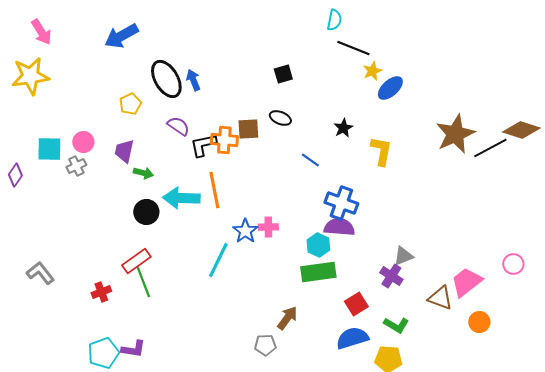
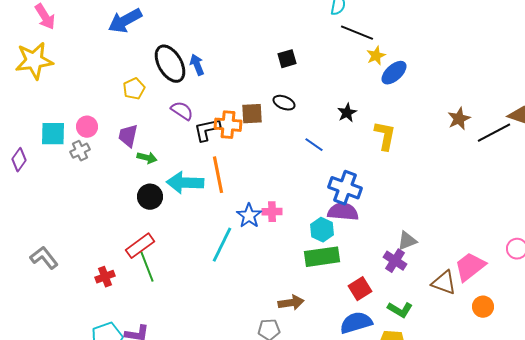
brown star: (455, 134) -> (459, 119), size x0.6
brown arrow: (287, 318) -> (291, 303), turned 45

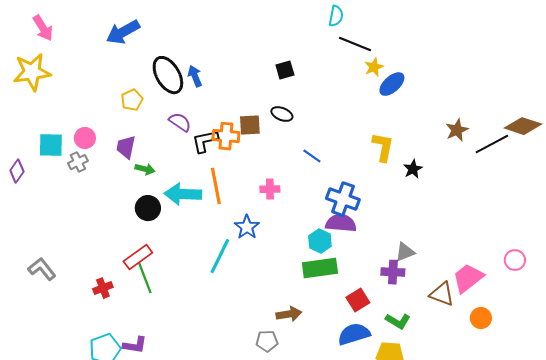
black star: (347, 113) -> (413, 169), moved
pink cross: (272, 212) -> (270, 189), moved
purple cross: (395, 261) -> (393, 272), turned -30

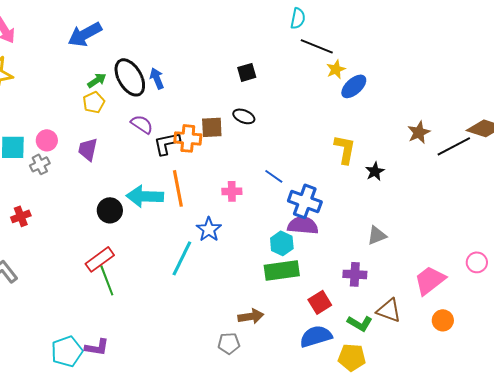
blue line: (312, 156) -> (274, 176), moved
green arrow: (145, 169) -> (97, 80), moved, turned -48
gray triangle: (405, 252) -> (377, 235), moved
red cross: (103, 288) -> (21, 216), moved
brown triangle: (442, 294) -> (389, 310), moved

